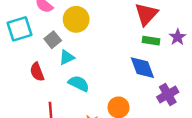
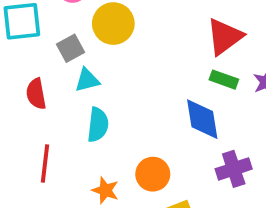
cyan semicircle: (79, 84) -> (98, 125), turned 60

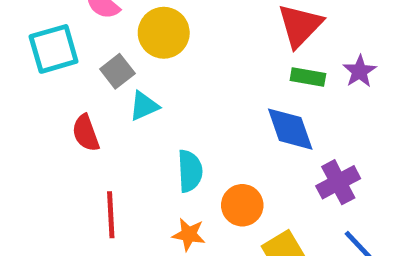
cyan semicircle: (98, 125) -> (190, 171), moved

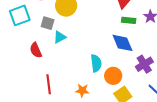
gray square: (117, 71) -> (48, 23), turned -32
cyan semicircle: (190, 171) -> (96, 63), moved
orange circle: (242, 205) -> (113, 76), moved

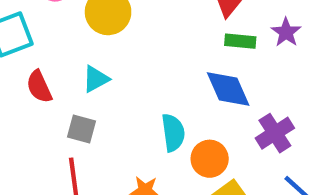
gray square: (48, 23) -> (82, 129), moved
red semicircle: (36, 50) -> (39, 87), moved

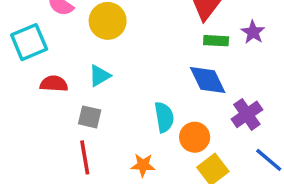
red semicircle: (39, 87) -> (54, 84), turned 120

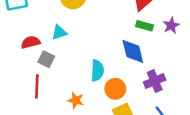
red semicircle: (54, 84) -> (31, 42), moved, turned -30

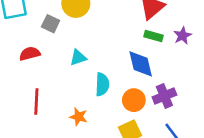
cyan triangle: (59, 32) -> (78, 57), moved
gray square: (46, 59) -> (51, 24), moved
orange circle: (115, 89) -> (134, 100), moved

